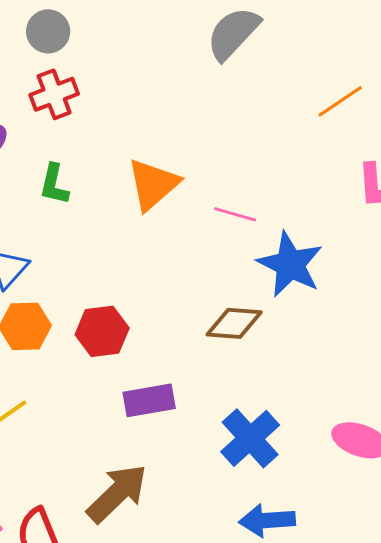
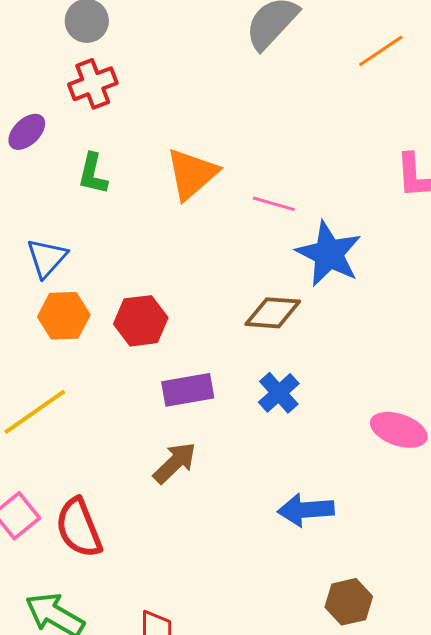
orange line: (340, 101) -> (381, 51), moved
blue cross: (250, 438) -> (279, 393), moved, size x0.7
brown arrow: (117, 493) -> (175, 463), moved, size x0.7

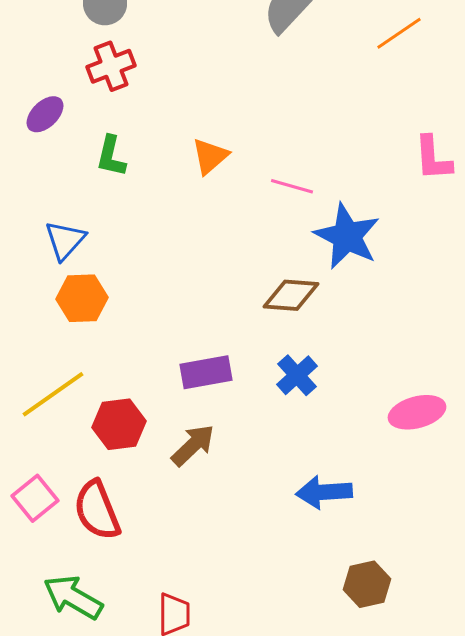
orange triangle: (192, 174) -> (210, 156), size x0.7
red hexagon: (141, 321) -> (119, 424), moved
pink ellipse: (399, 430) -> (417, 412), turned -34

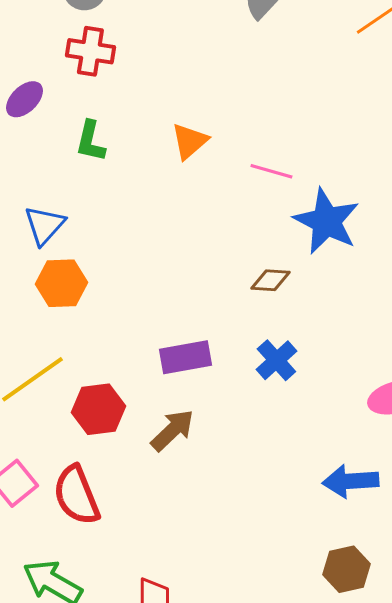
red cross: (111, 66) -> (90, 51), turned 30
brown diamond: (291, 295) -> (270, 280), size x0.7
blue arrow: (324, 492) -> (350, 481), moved

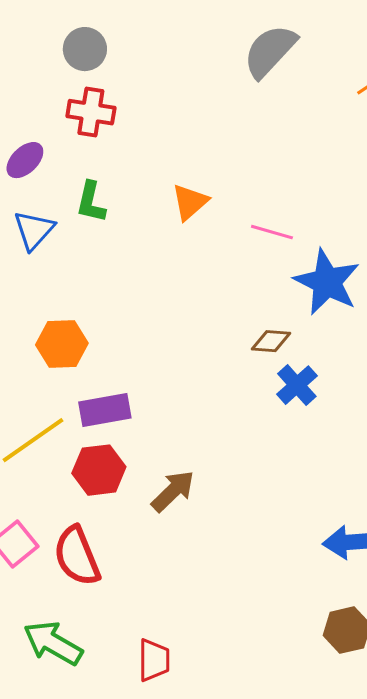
blue triangle: (44, 225) -> (34, 230), moved
purple rectangle: (185, 357) -> (105, 410), moved
blue cross: (276, 360) -> (297, 385), moved

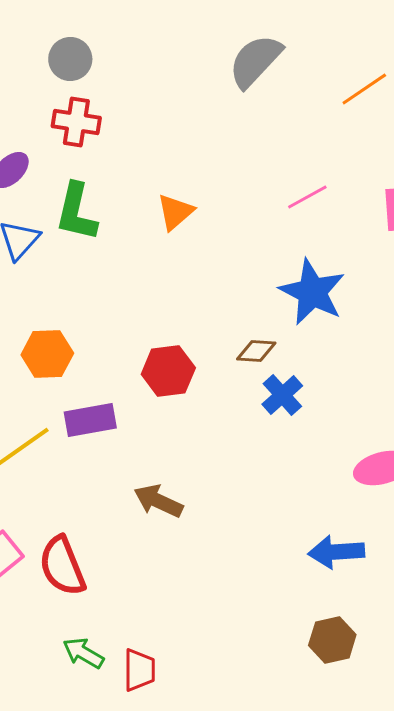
green L-shape: (91, 202) -> (76, 212), size x1.4
pink line: (272, 232) -> (307, 197), moved, turned -45
red hexagon: (99, 470) -> (168, 371), moved
brown arrow: (173, 491) -> (158, 501), turned -111
green arrow: (53, 643) -> (83, 653), moved, size x0.7

